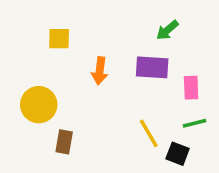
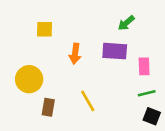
yellow line: (149, 133) -> (88, 101), moved
black square: (178, 154) -> (152, 116), moved

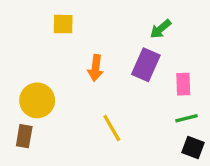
yellow square: (44, 29) -> (63, 24), moved
purple rectangle: (115, 51) -> (146, 65), turned -70
brown rectangle: (48, 107) -> (24, 136), moved

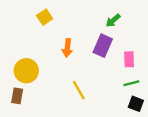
yellow square: (63, 24) -> (45, 17), turned -35

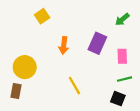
green arrow: (113, 20) -> (122, 19), moved
black square: (136, 104) -> (118, 99), moved

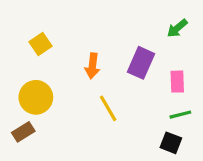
yellow square: (42, 16) -> (41, 44), moved
yellow line: (75, 86) -> (108, 108), moved
brown rectangle: (16, 91) -> (23, 132), turned 48

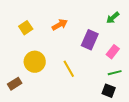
orange arrow: (92, 66) -> (60, 25), moved, turned -126
pink rectangle: (177, 82) -> (113, 52), turned 40
yellow circle: (36, 97) -> (35, 62), moved

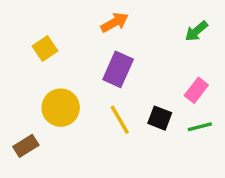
orange arrow: (60, 25) -> (115, 22), moved
purple rectangle: (90, 40) -> (118, 69), moved
black square: (109, 91) -> (160, 118), moved

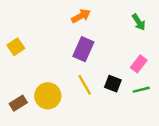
green arrow: (196, 31) -> (139, 22), turned -84
yellow square: (45, 48) -> (16, 47), moved
yellow circle: (61, 108) -> (48, 96), moved

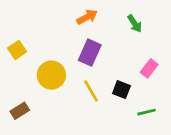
green arrow: (139, 22) -> (135, 24), moved
green line: (141, 90) -> (147, 112), moved
yellow circle: (48, 96) -> (51, 75), moved

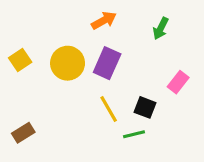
green arrow: (135, 24) -> (161, 28), turned 60
yellow circle: (51, 75) -> (68, 63), moved
green line: (147, 112) -> (134, 134), moved

